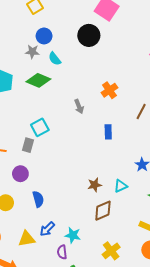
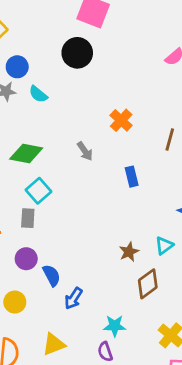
green diamond: (38, 80) -> (26, 153), moved
blue semicircle: (38, 199) -> (52, 275), moved
blue arrow: (47, 229) -> (73, 298), moved

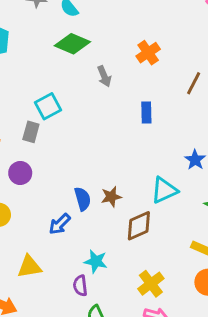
green diamond: (26, 153) -> (72, 44), moved
cyan triangle: (164, 246) -> (164, 190), size x1.4
brown star: (129, 252) -> (111, 197), moved
blue semicircle: (52, 275) -> (83, 199), moved

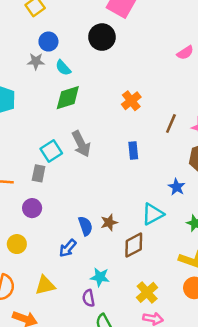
green diamond: (72, 44) -> (68, 98), turned -36
gray arrow: (104, 76) -> (81, 144), moved, size x1.5

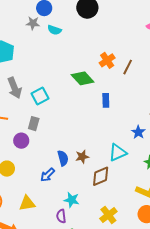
cyan semicircle: (63, 68) -> (54, 30), turned -32
green diamond: (68, 98) -> (83, 78), moved, turned 60
brown line: (171, 123) -> (128, 67), moved
gray arrow: (81, 144) -> (15, 88), moved
gray rectangle: (39, 173) -> (34, 124), moved

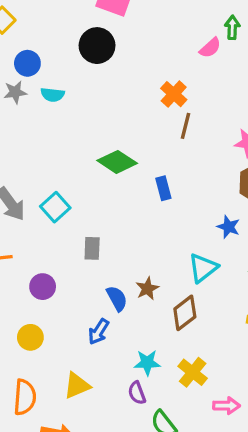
orange cross: (107, 60) -> (174, 94), moved
gray rectangle: (34, 124) -> (92, 248), moved
yellow cross: (108, 215) -> (193, 372), moved

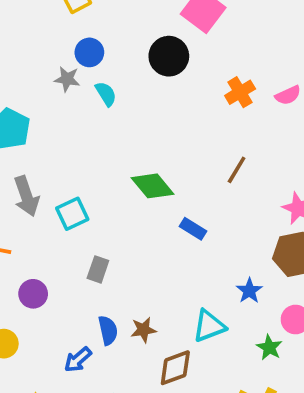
orange cross: (174, 94) -> (240, 92), moved
cyan semicircle: (53, 95) -> (106, 94), turned -145
blue rectangle: (163, 188) -> (193, 229), turned -60

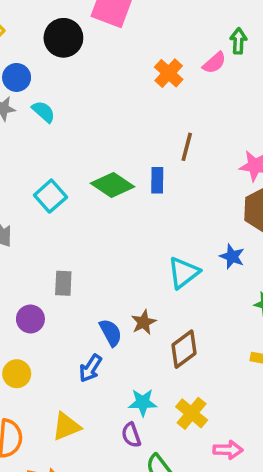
black circle: (169, 56) -> (63, 38), moved
cyan square: (72, 214) -> (50, 196), moved
blue rectangle: (193, 229) -> (157, 180), moved, turned 75
gray rectangle: (98, 269) -> (63, 283), moved
cyan triangle: (209, 326) -> (184, 273), moved

